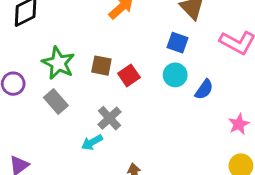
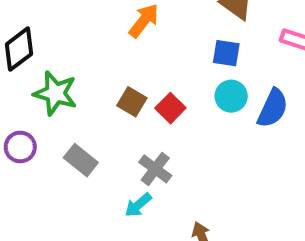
green star: (58, 63) -> (55, 93), moved
brown square: (101, 66) -> (132, 102), turned 30
blue semicircle: (204, 89) -> (273, 108), size x1.4

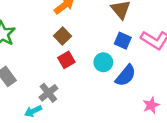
blue square: (226, 53) -> (123, 41), moved
brown square: (132, 102) -> (63, 36), moved

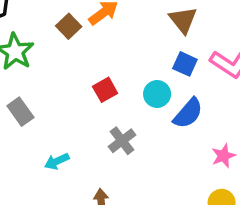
brown square: (63, 36) -> (69, 26), moved
gray cross: (48, 93) -> (122, 141), moved

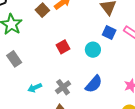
blue semicircle: (188, 113) -> (94, 84), moved
gray cross: (122, 141) -> (63, 87), moved

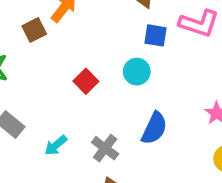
brown square: (42, 10) -> (34, 30), turned 32
cyan arrow: (35, 88) -> (56, 145), moved

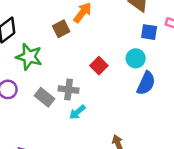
blue semicircle: (154, 128) -> (146, 83), moved
gray cross: (105, 148) -> (69, 90), moved, turned -30

